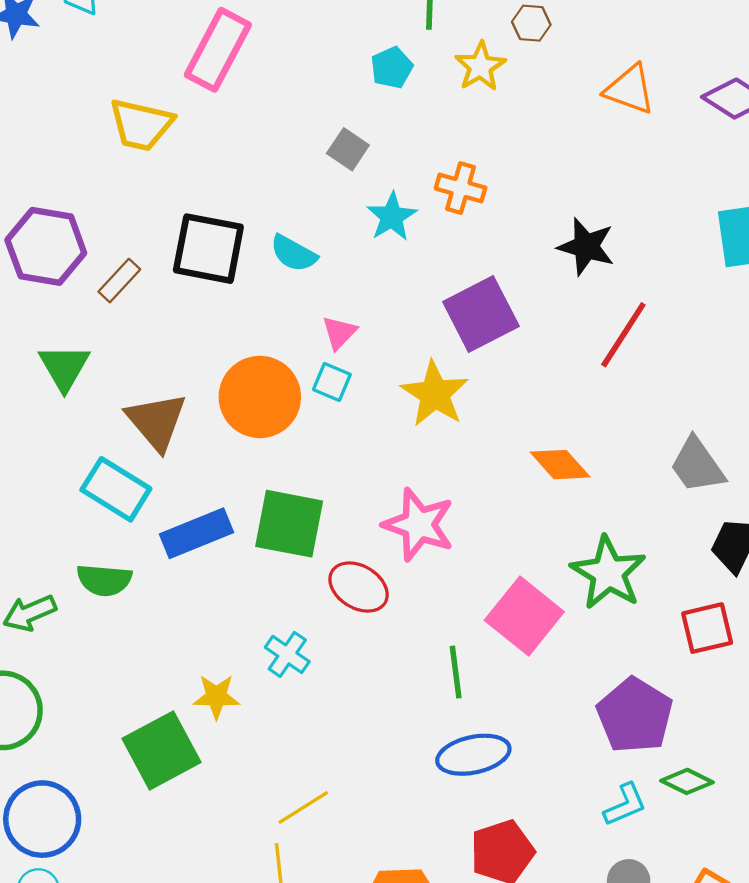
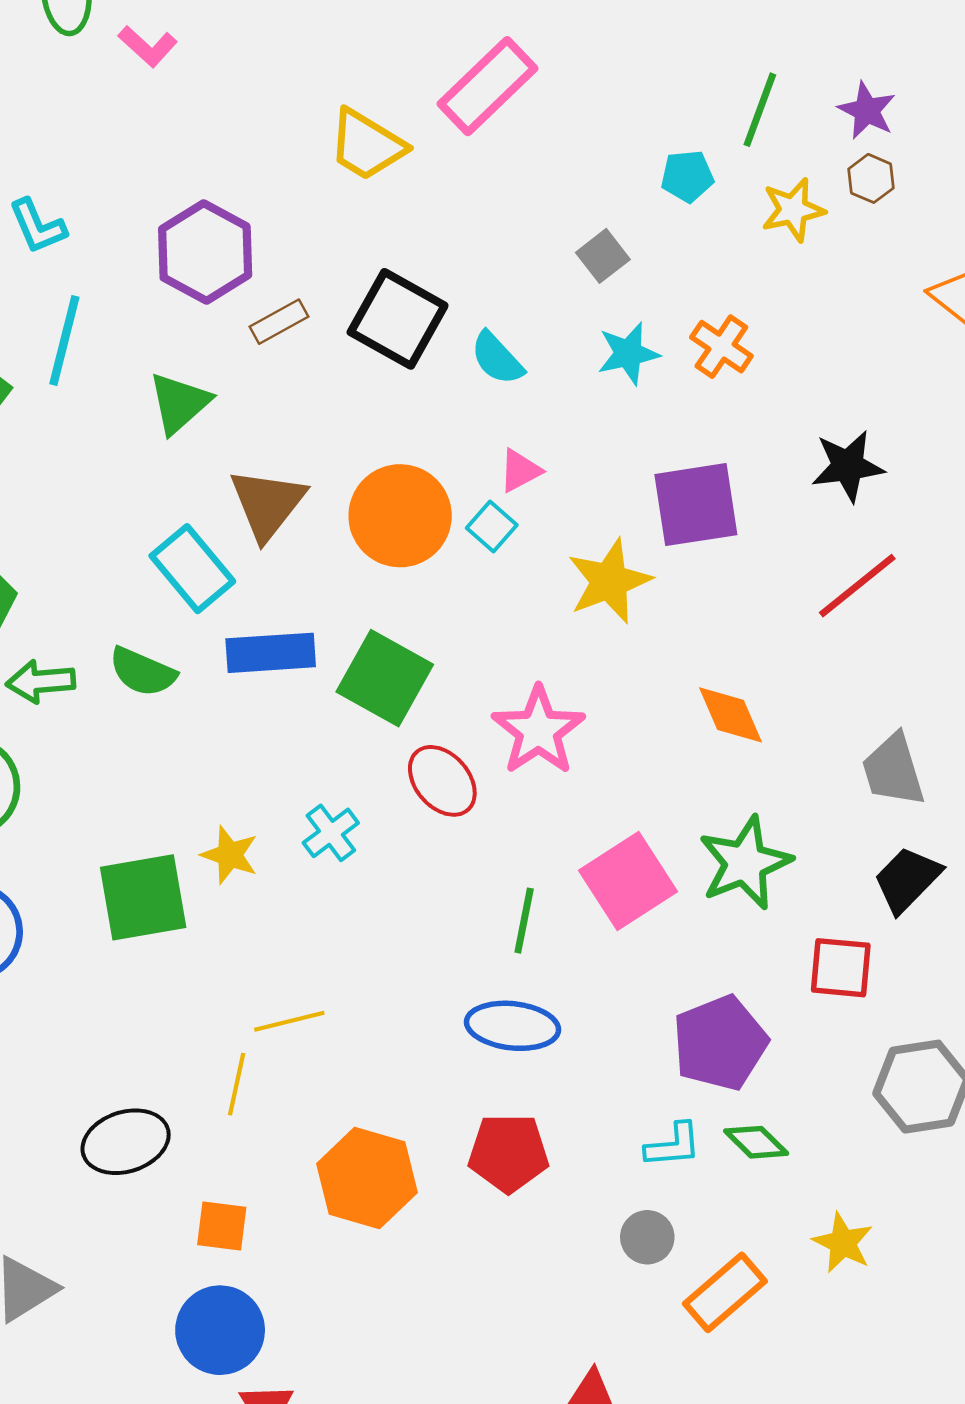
black star: (586, 247) -> (848, 466), turned 30

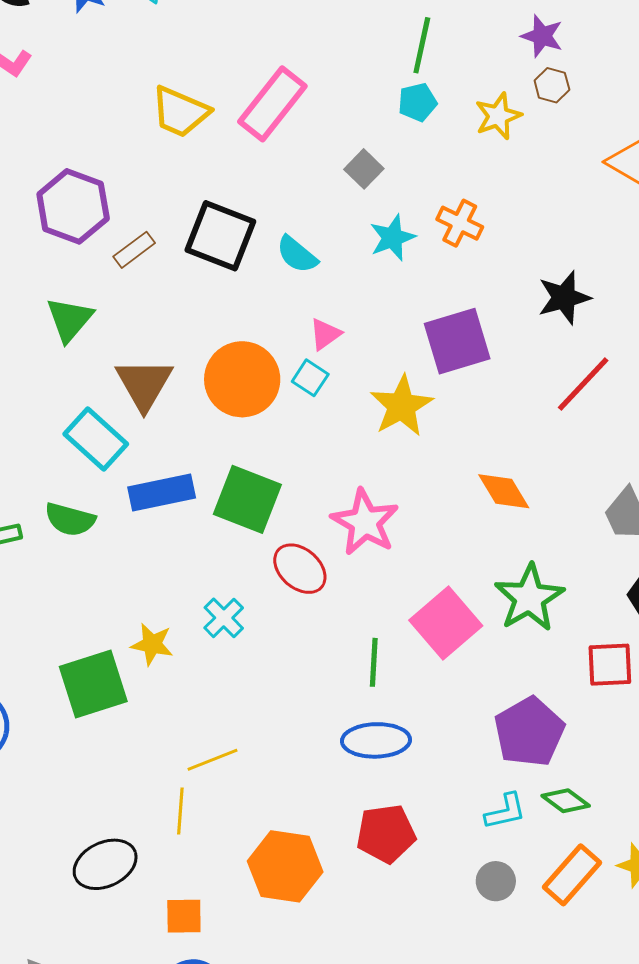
pink rectangle: (488, 86) -> (272, 104), moved
green line: (760, 110) -> (422, 45), moved
orange rectangle: (725, 1292) -> (572, 875), moved

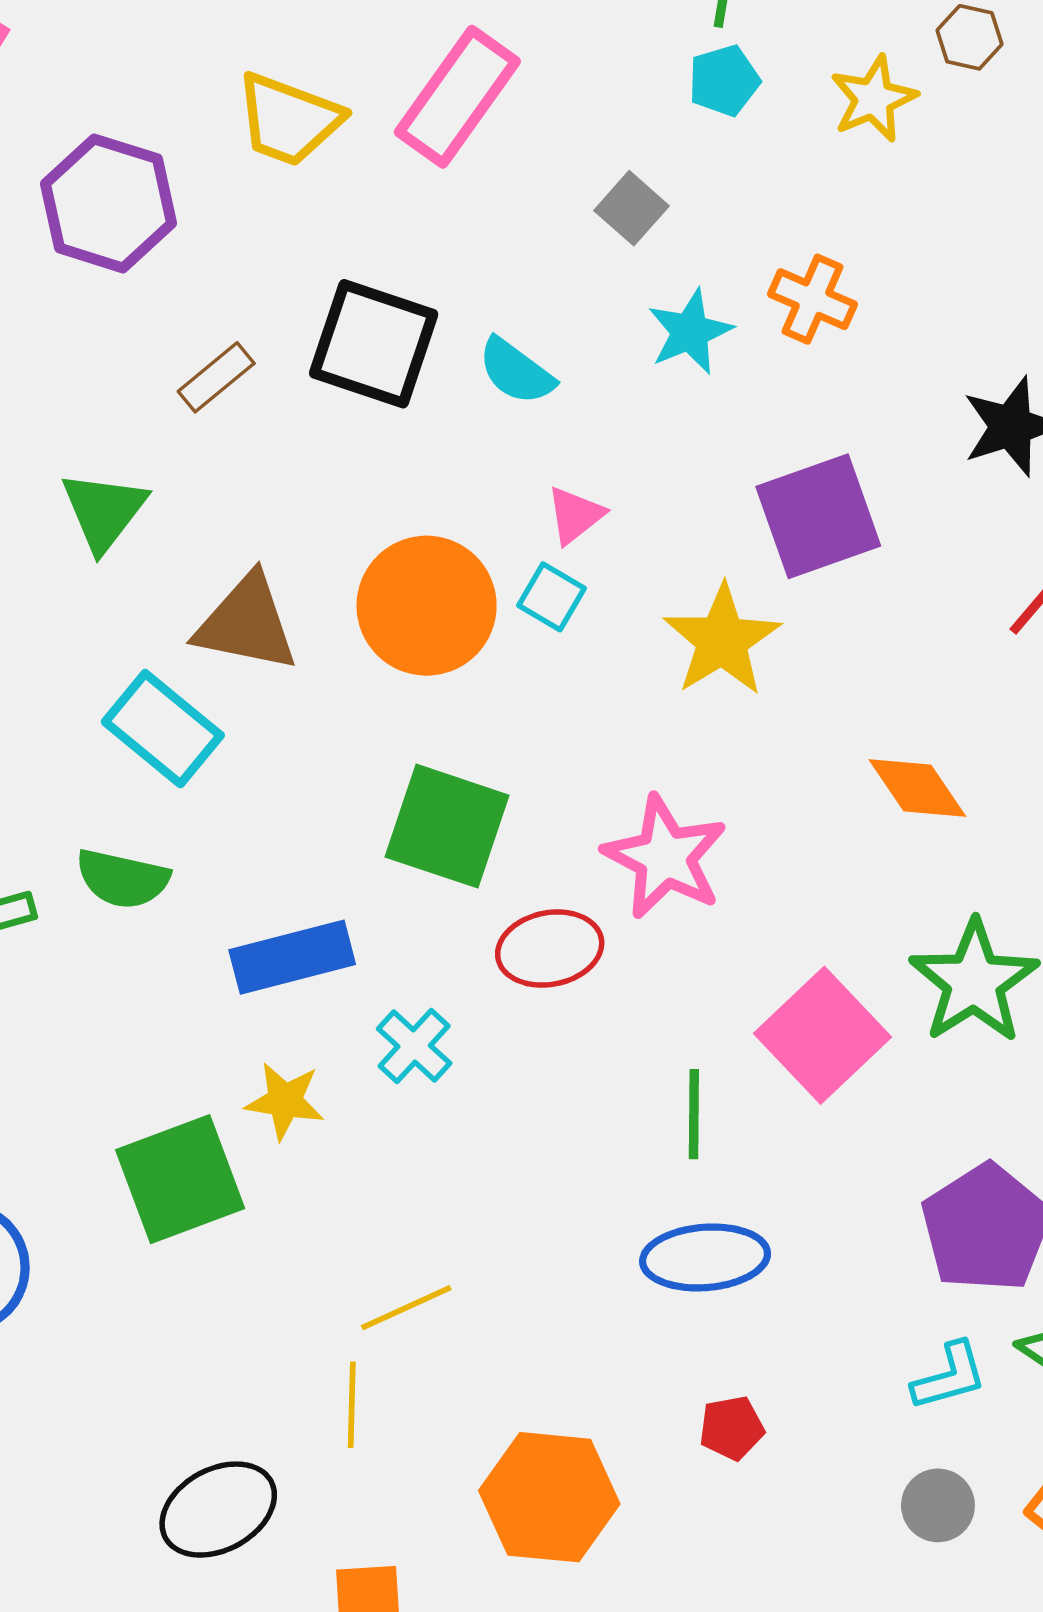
purple hexagon: (73, 206) -> (109, 203), moved
brown triangle: (144, 384) -> (247, 623), turned -46
blue rectangle: (162, 492) -> (292, 957), moved
red ellipse: (300, 569) -> (550, 949), turned -50
red pentagon: (386, 834) -> (732, 1428), size x0.6

